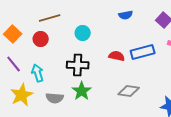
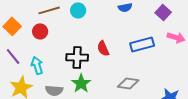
cyan circle: (83, 33) -> (78, 10), moved
red semicircle: (117, 56) -> (103, 48), moved, turned -126

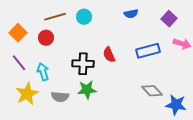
green star: (81, 83) -> (87, 90), turned 30
gray diamond: (128, 83) -> (152, 91), moved, turned 40

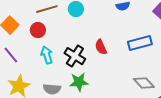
black cross: (83, 64) -> (75, 56), turned 30
cyan arrow: (43, 72) -> (47, 55), moved

